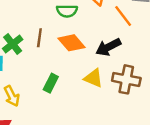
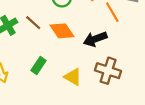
brown line: (39, 38) -> (33, 23), turned -63
yellow triangle: (94, 78) -> (73, 77), moved

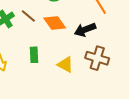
green rectangle: (38, 66) -> (34, 55), turned -35

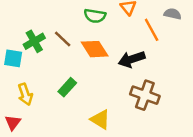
green rectangle: (34, 55) -> (67, 87), turned 42
yellow triangle: (65, 65) -> (100, 119), moved

